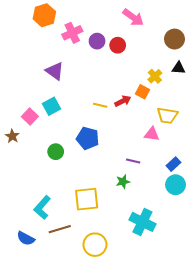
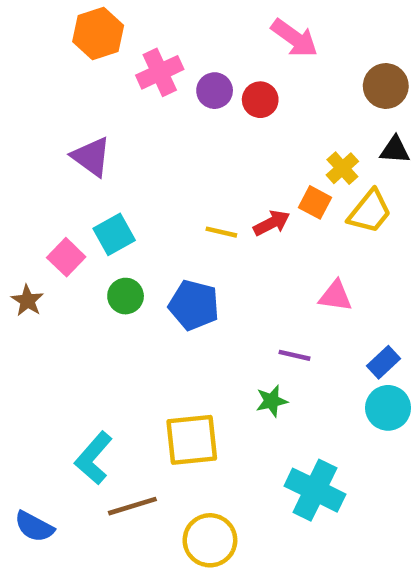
purple triangle: (55, 71) -> (91, 157), moved
yellow trapezoid: (167, 115) -> (370, 212), moved, turned -60
green circle: (56, 152) -> (126, 296), moved
blue semicircle: (26, 238) -> (34, 527), moved

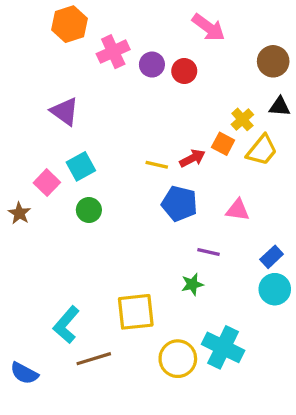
blue pentagon: (194, 305) -> (179, 204), moved
yellow circle: (210, 540) -> (178, 359), moved

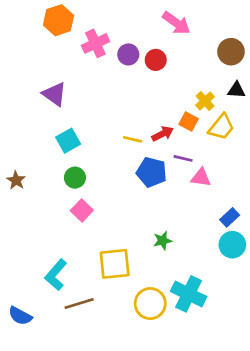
pink square: (47, 183) -> (82, 210), moved
purple line: (208, 252) -> (183, 158), moved

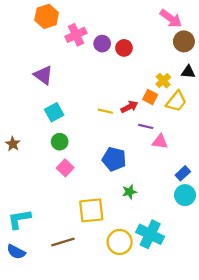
pink arrow: (176, 23) -> (171, 18), moved
blue pentagon: (152, 172) -> (114, 159), moved
cyan L-shape: (56, 275) -> (19, 219), moved, turned 40

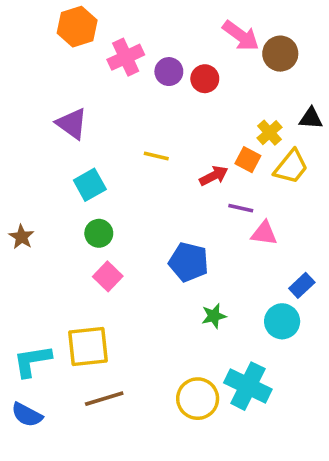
pink arrow: (171, 18) -> (241, 36), moved
brown circle: (184, 41) -> (280, 54), moved
yellow line: (105, 111) -> (156, 156), moved
cyan circle: (185, 195) -> (282, 321), moved
yellow square: (91, 210) -> (88, 346), moved

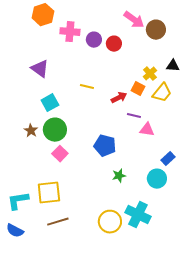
pink cross: (126, 57) -> (70, 32), turned 30
green circle: (99, 233) -> (55, 130), size x1.5
brown star: (22, 237) -> (31, 131), moved

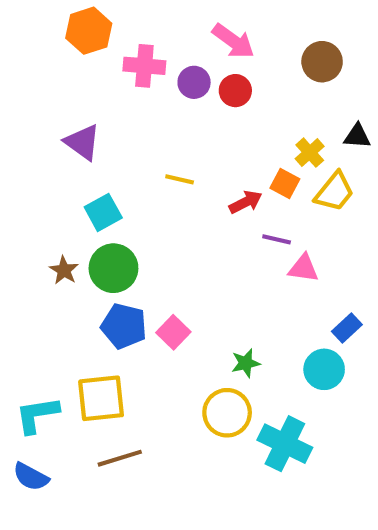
pink arrow: (134, 20) -> (233, 41), moved
blue pentagon: (105, 146) -> (124, 326), moved
pink square: (60, 154) -> (173, 332), moved
yellow circle: (110, 222) -> (227, 413), moved

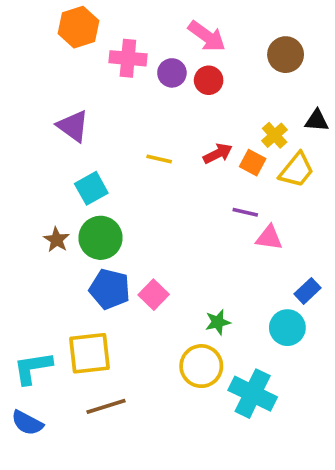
red arrow: (246, 202) -> (218, 154), moved

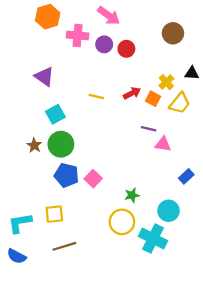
pink arrow: (207, 36) -> (109, 16), moved
cyan circle: (287, 328) -> (169, 211), moved
yellow square: (90, 353) -> (54, 214), size x0.7

